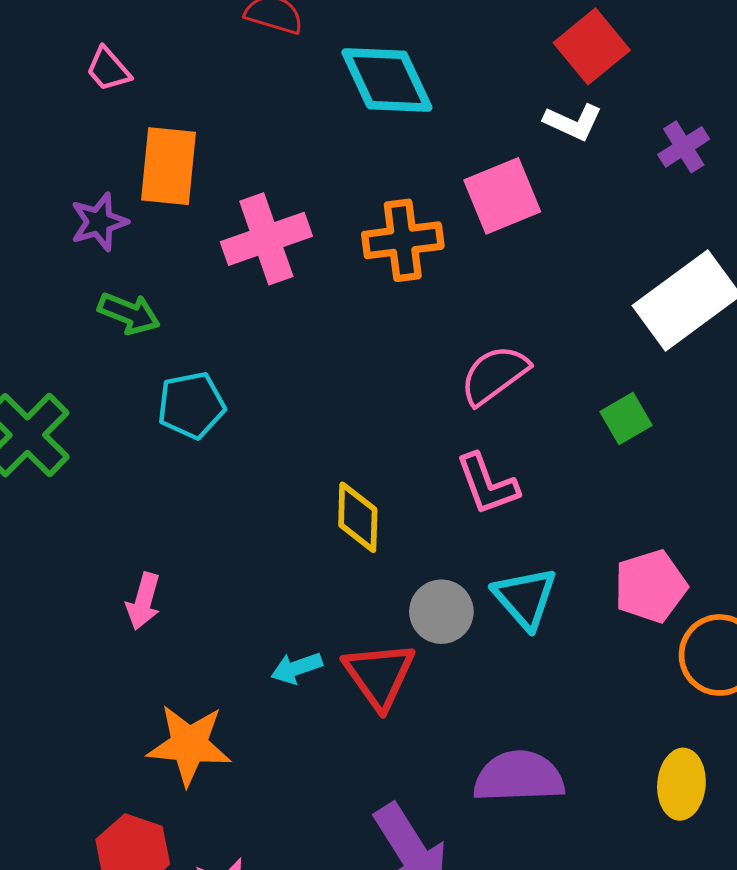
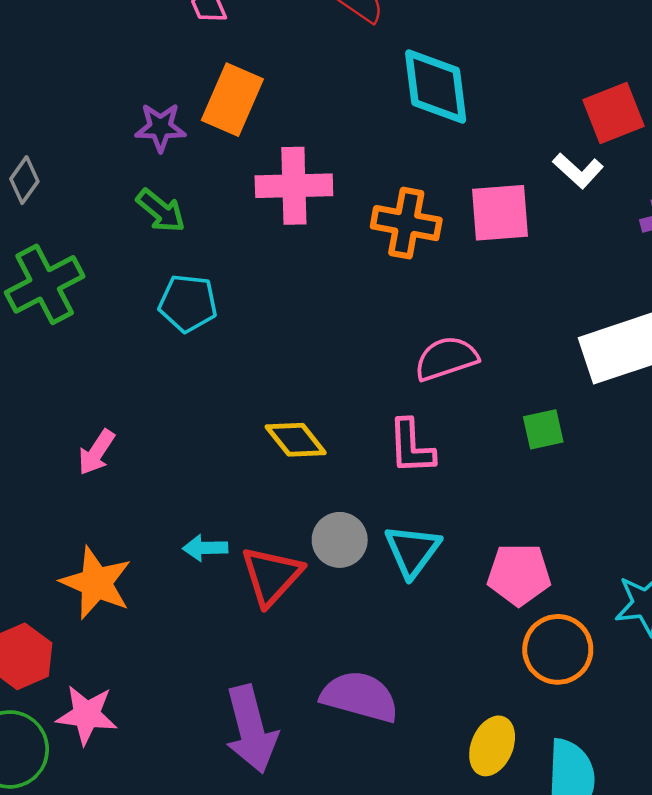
yellow diamond: (358, 517) -> (296, 440), turned -58

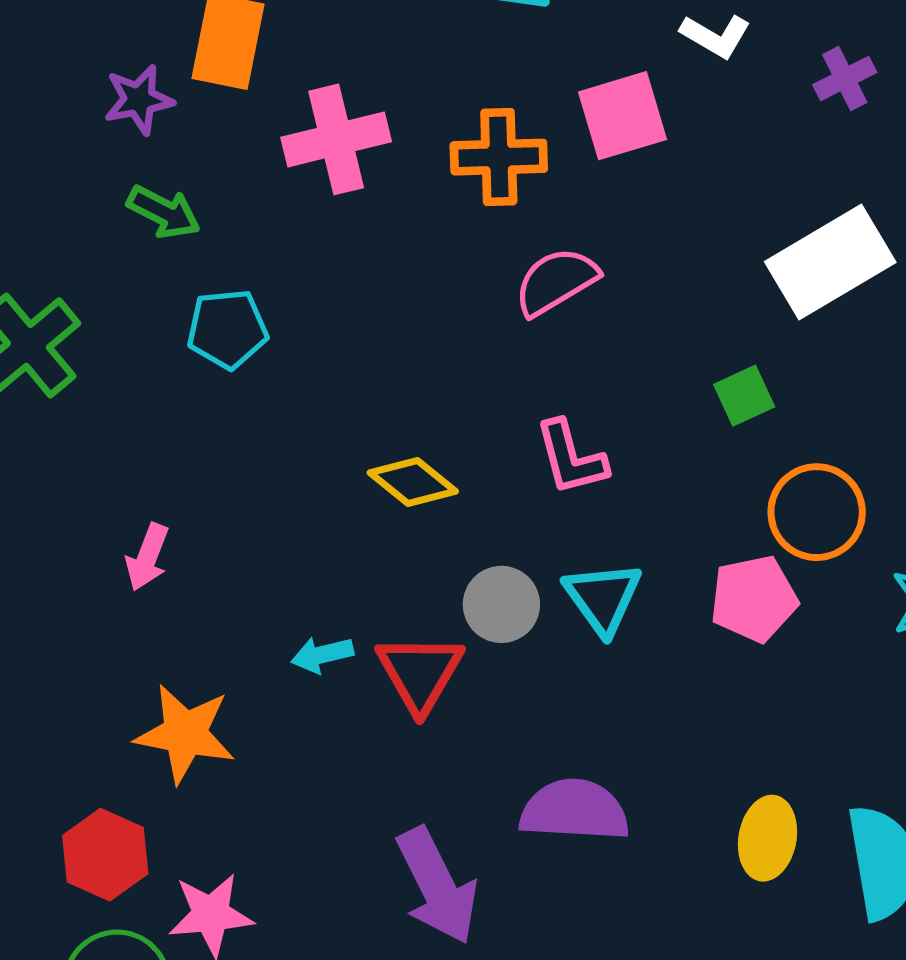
pink semicircle: (446, 358) -> (556, 281), moved
orange circle: (558, 649) -> (817, 512), moved

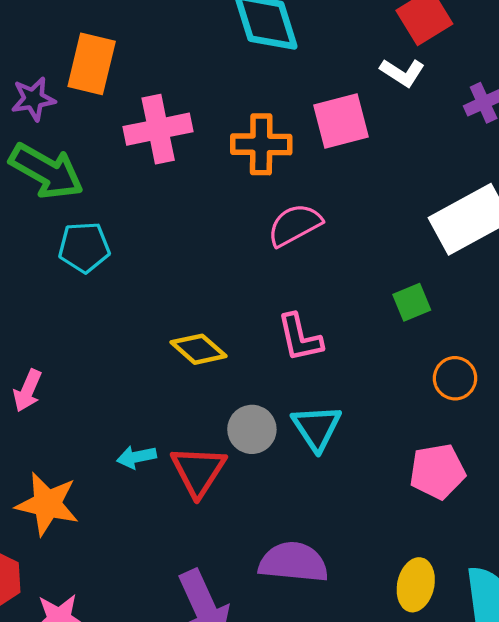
green arrow: (164, 212) -> (46, 171), size x1.6
orange circle: (817, 512) -> (455, 378), size x0.7
pink pentagon: (754, 599) -> (437, 471), moved

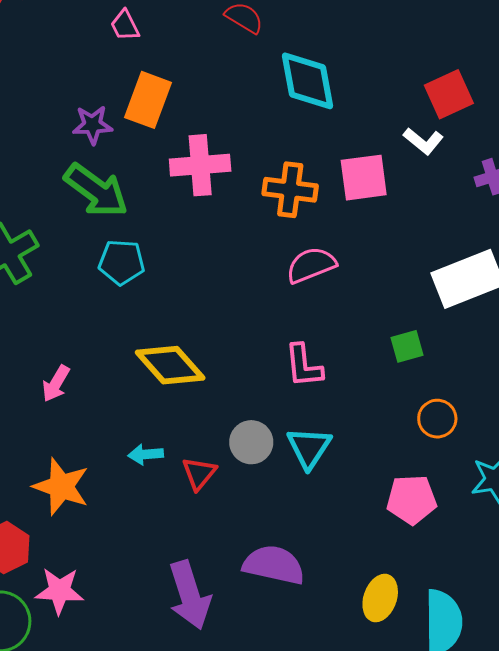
yellow diamond: (198, 349) -> (170, 365), moved, size x1.4
red triangle: (198, 471) -> (199, 473), size x0.7

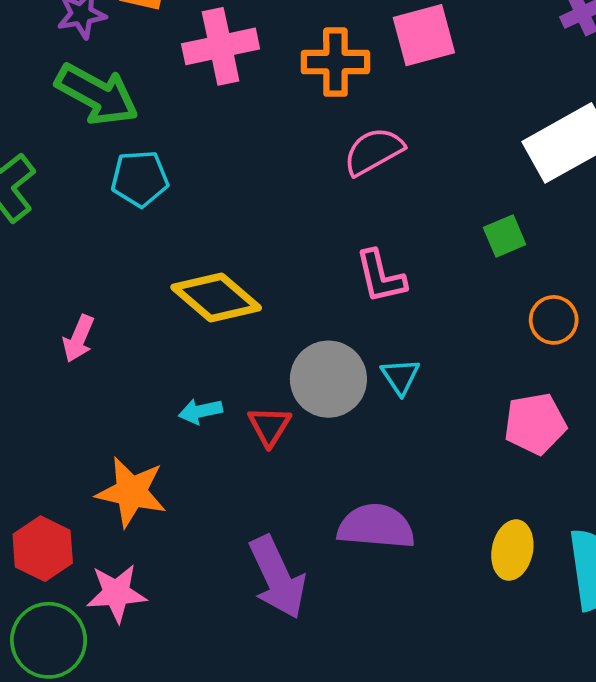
gray circle: (251, 442) -> (328, 379), size x1.4
cyan triangle: (309, 448) -> (400, 376), size x0.7
orange star: (61, 487) -> (131, 492), moved

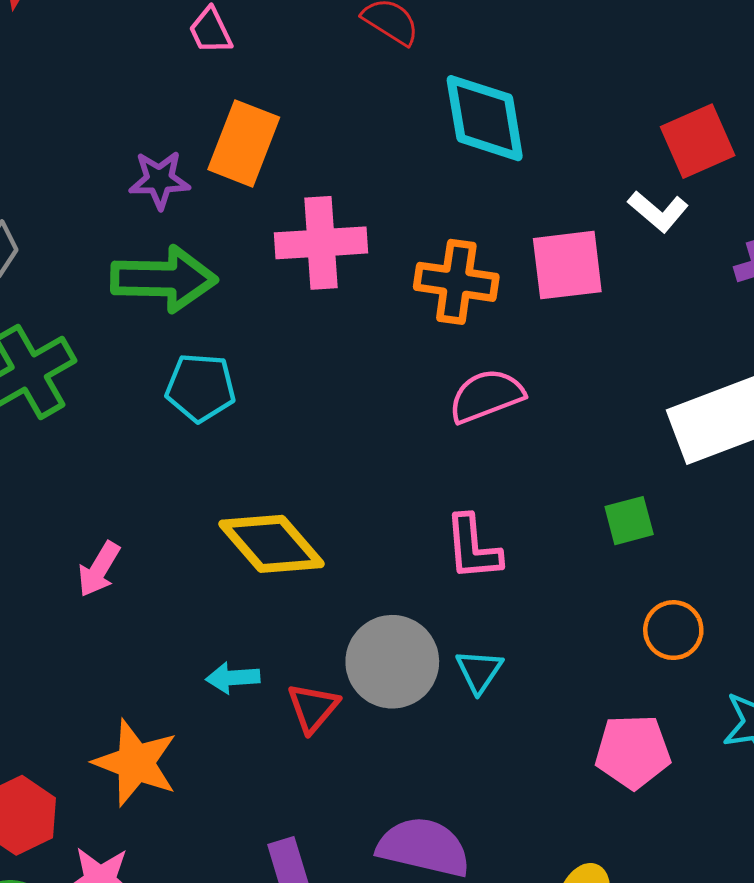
green arrow: (97, 94) -> (164, 279), turned -36

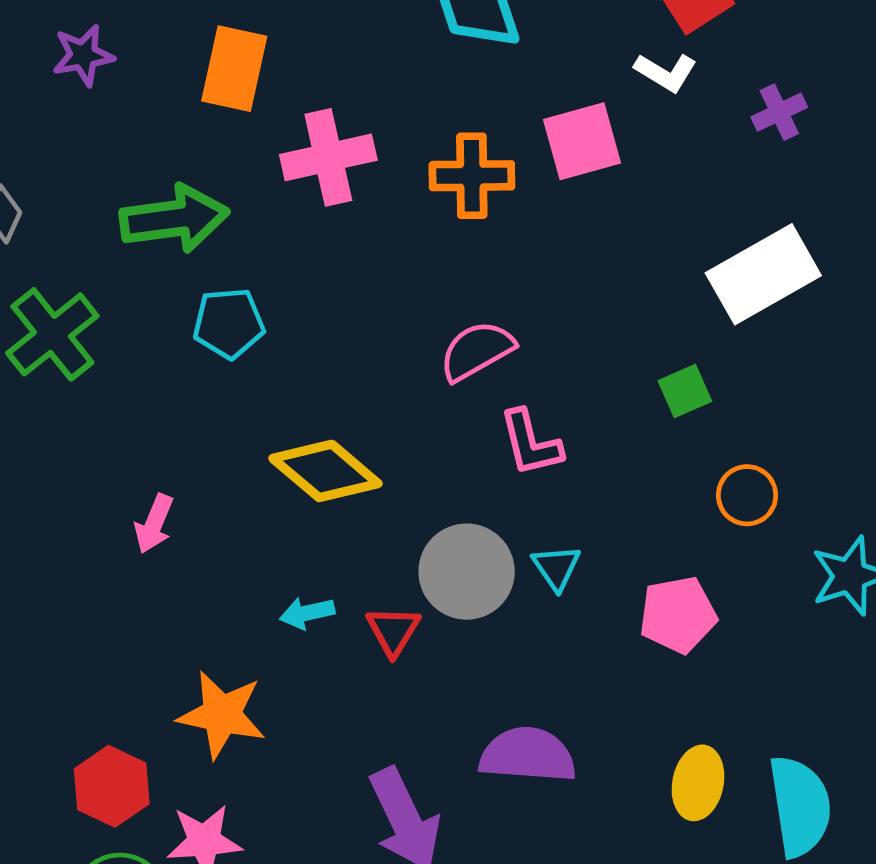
purple star: (159, 180) -> (83, 55), moved
pink semicircle: (486, 396) -> (477, 351), moved
pink pentagon: (633, 752) -> (678, 615), moved

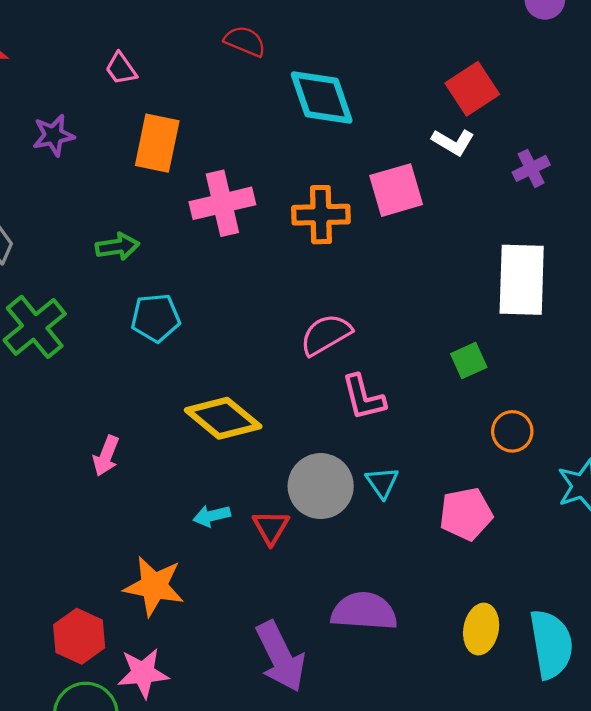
green arrow: (174, 219) -> (117, 247), size x0.6
white rectangle: (763, 274) -> (522, 280), turned -58

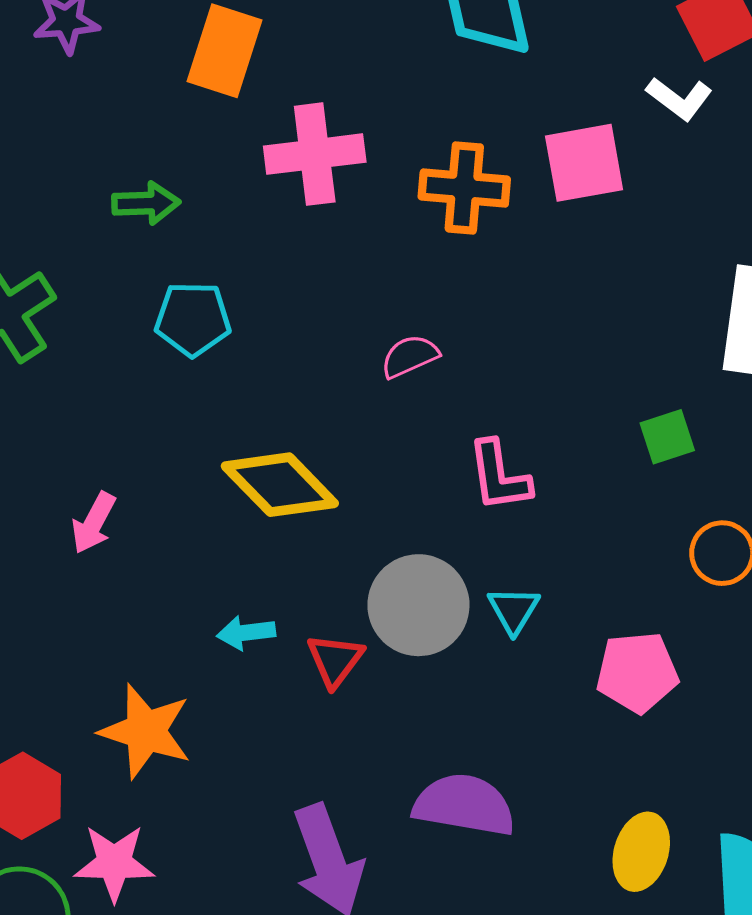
pink semicircle: (326, 335) -> (410, 356), moved, size x0.7

